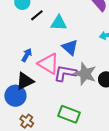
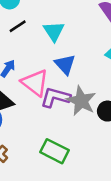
black line: (37, 15) -> (18, 26), moved
cyan triangle: (59, 23) -> (54, 31), turned 48

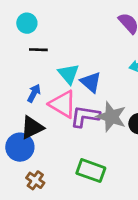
black line: (18, 26) -> (38, 50), turned 42
cyan triangle: (54, 31) -> (68, 74), moved

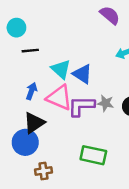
gray star: (111, 117) -> (106, 103), size x0.6
brown cross: (35, 180) -> (43, 171), turned -35

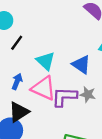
black line: (30, 51) -> (17, 43), turned -49
blue triangle: (82, 74) -> (81, 65), moved

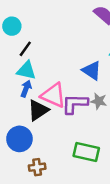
cyan triangle: (46, 61) -> (26, 70), moved, turned -30
black triangle: (19, 112) -> (38, 110), moved

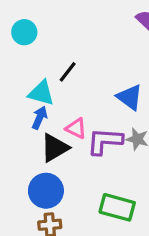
black line: (25, 49) -> (68, 72), moved
pink triangle: (53, 95) -> (76, 128), size x0.6
blue circle: (19, 139) -> (46, 191), moved

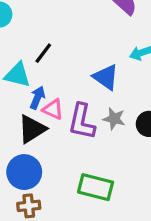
blue arrow: (40, 118) -> (37, 98), moved
purple L-shape: (105, 141) -> (82, 121), turned -81

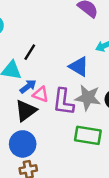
blue arrow: (37, 98) -> (28, 86), turned 35
gray star: (114, 119) -> (88, 98), size x1.5
green rectangle: (96, 187) -> (88, 135), moved

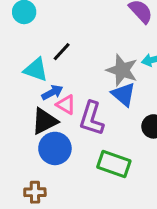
blue triangle: (79, 66) -> (123, 94), moved
gray star: (88, 98) -> (122, 70), moved
blue circle: (23, 144) -> (55, 148), moved

